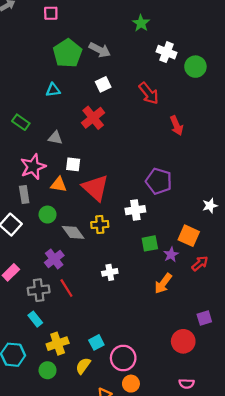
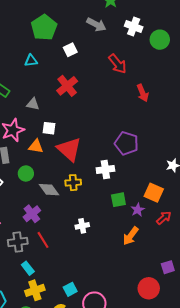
gray arrow: (100, 50) -> (96, 24), moved
white square: (103, 84) -> (70, 50), moved
cyan rectangle: (35, 319) -> (28, 268), moved

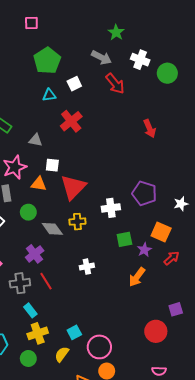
cyan triangle: (31, 61) -> (49, 95), moved
red arrow: (117, 64) -> (115, 84), moved
purple pentagon: (127, 143) -> (144, 193), moved
red triangle: (69, 149) -> (73, 187), turned 32

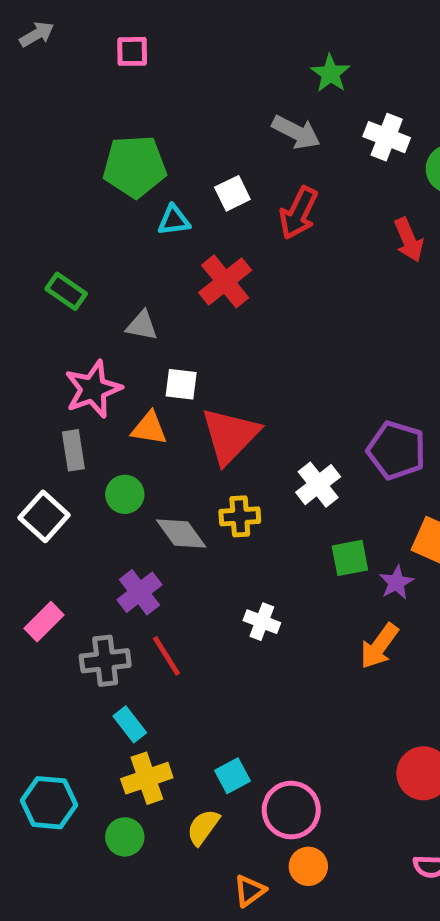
green pentagon: (47, 61) -> (135, 166), moved, turned 30
red arrow: (115, 84) -> (299, 213), moved, turned 65
red arrow: (150, 129) -> (409, 240), moved
white cross: (111, 208) -> (318, 485), turned -30
white cross: (87, 267) -> (262, 622), turned 32

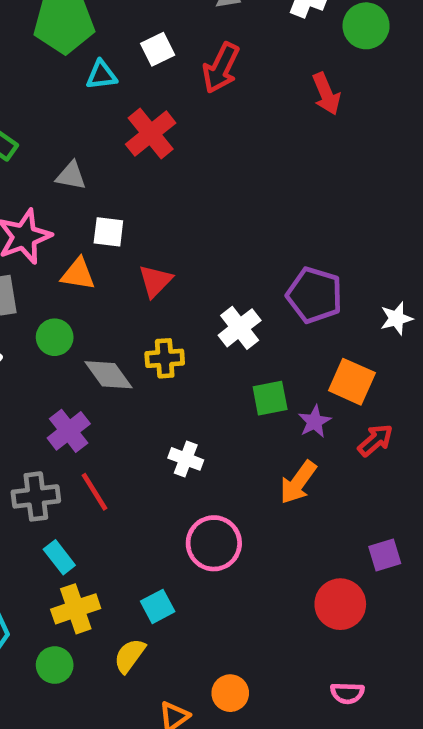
red triangle: (230, 436) -> (155, 281), size x0.6
pink circle: (291, 810) -> (214, 543), moved

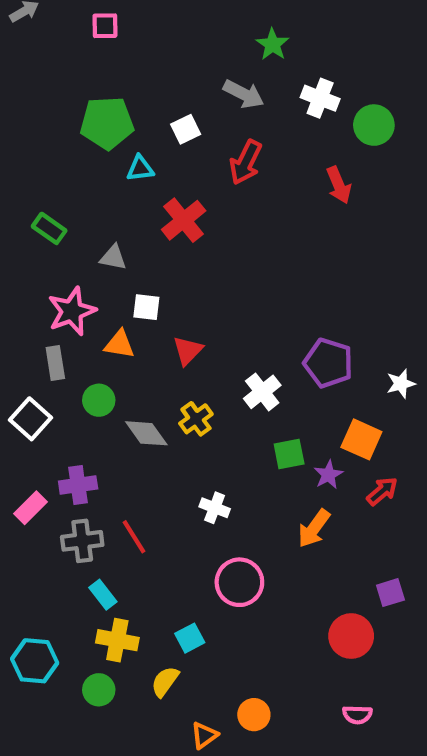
white square: (158, 49) -> (186, 129), moved
yellow cross: (165, 358) -> (196, 419), turned -32
purple cross: (69, 431) -> (78, 485), moved, turned 30
yellow cross: (76, 609) -> (117, 640), turned 30

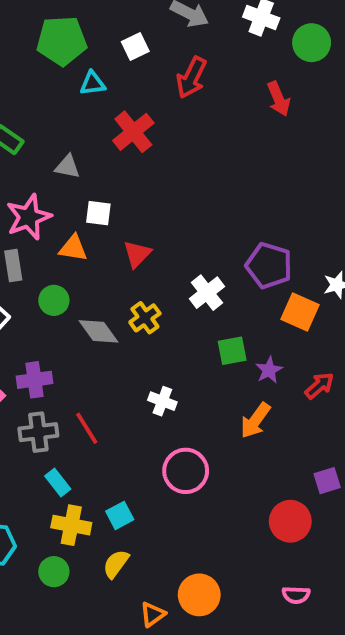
orange square: (361, 439) -> (300, 312), moved
cyan square: (190, 638) -> (120, 515), moved
orange circle: (254, 715) -> (199, 595), size x1.4

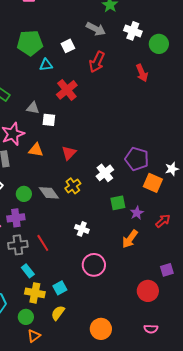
white square: (98, 213) -> (49, 120), moved
green circle: (54, 300) -> (24, 194), moved
orange triangle: (153, 614) -> (34, 336), moved

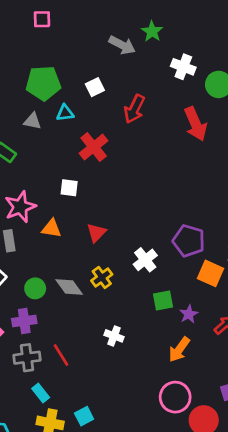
gray arrow: (96, 29) -> (122, 45), moved
red arrow: (142, 73) -> (196, 124), size x1.4
gray triangle: (33, 108) -> (32, 121), moved
pink circle: (94, 265) -> (175, 397), moved

